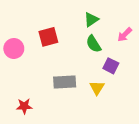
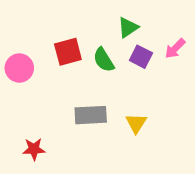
green semicircle: (93, 44) -> (104, 60), moved
purple square: (111, 66) -> (141, 57), moved

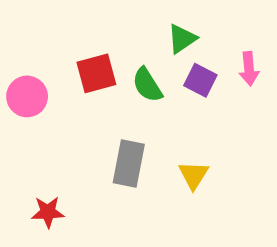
pink arrow: (175, 49) -> (249, 69), turned -50
gray rectangle: (91, 115) -> (129, 163), turned -76

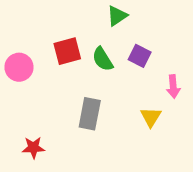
green triangle: (182, 39) -> (117, 16), moved
pink arrow: (249, 69) -> (173, 86), moved
yellow triangle: (193, 175) -> (151, 117), moved

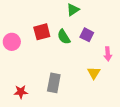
gray rectangle: (90, 114) -> (54, 83), moved

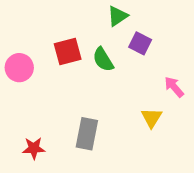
purple square: (87, 35) -> (140, 43), moved
pink arrow: (108, 54) -> (174, 87), turned 144

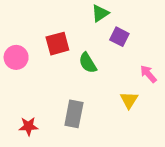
green semicircle: (103, 60) -> (88, 63), moved

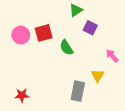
pink circle: (16, 57) -> (21, 35), moved
gray rectangle: (74, 114) -> (78, 91), moved

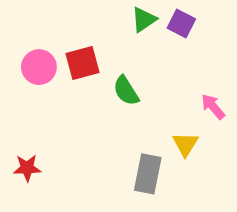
purple square: (90, 28) -> (181, 24), moved
red star: (22, 95) -> (27, 168), moved

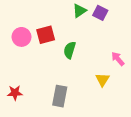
green semicircle: (126, 91) -> (70, 50), turned 49
gray rectangle: (148, 174) -> (60, 96), moved

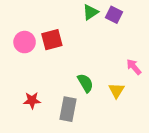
green semicircle: (70, 50) -> (85, 83), moved, turned 133
red star: (15, 93) -> (32, 100), moved

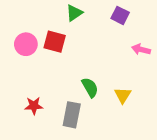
green triangle: (90, 12) -> (74, 13), moved
red square: (52, 40) -> (55, 42), turned 30
pink arrow: (134, 67) -> (141, 49), moved, turned -35

